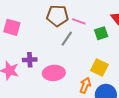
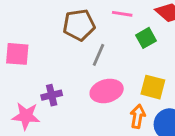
pink line: (79, 21) -> (122, 14), moved
pink ellipse: (54, 73) -> (107, 91), moved

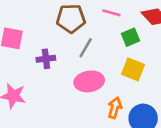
yellow square: (153, 87) -> (133, 69), moved
purple cross: (52, 95) -> (46, 59), moved

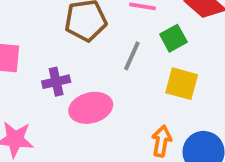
gray line: (86, 48) -> (132, 56), moved
pink ellipse: (89, 81) -> (91, 108), moved

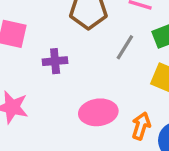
pink ellipse: (91, 108) -> (98, 112), moved

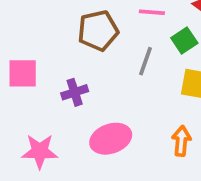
pink ellipse: (98, 112) -> (111, 139), moved

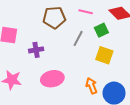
orange arrow: (181, 141) -> (92, 86), turned -35

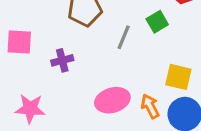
yellow square: (104, 55) -> (178, 77), moved
pink ellipse: (52, 79) -> (112, 100), moved

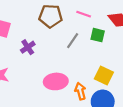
green square: (157, 22) -> (98, 35), turned 32
purple cross: (62, 60) -> (28, 47), turned -32

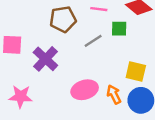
gray line: (73, 41) -> (93, 41), turned 35
purple cross: (28, 47) -> (45, 59), size x1.5

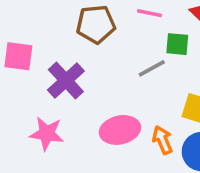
gray line: (93, 41) -> (152, 68), moved
pink star: (21, 97) -> (47, 134), moved

